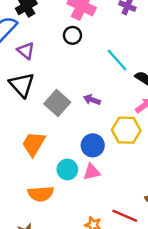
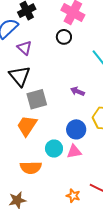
gray square: (57, 103) -> (37, 99), moved, turned 30

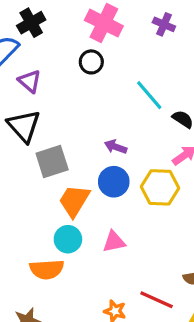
orange trapezoid: (27, 126) -> (74, 201), moved
blue circle: (76, 129) -> (114, 182), moved
cyan circle: (54, 149) -> (68, 239), moved

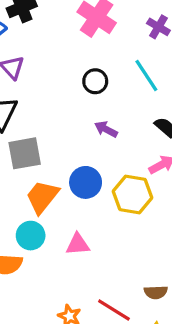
black circle: (91, 62) -> (95, 81), moved
cyan line: (149, 95) -> (146, 75), moved
purple arrow: (116, 147) -> (106, 129), moved

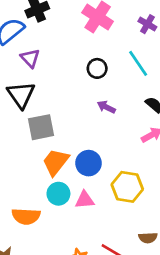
blue circle: (86, 182) -> (89, 163), moved
yellow hexagon: (133, 194) -> (127, 187), moved
cyan circle: (31, 236) -> (58, 194), moved

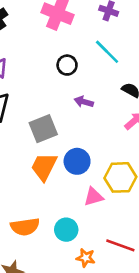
gray square: (41, 127) -> (43, 129), moved
cyan circle: (58, 194) -> (66, 230), moved
pink triangle: (85, 200) -> (94, 197), moved

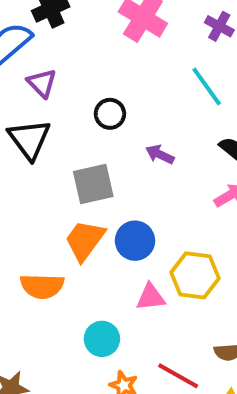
black circle: (67, 65) -> (110, 114), moved
orange semicircle: (25, 227) -> (42, 286), moved

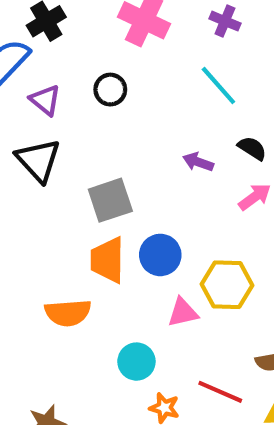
black circle: (110, 114) -> (110, 90), moved
purple arrow: (160, 154) -> (198, 162), moved
orange trapezoid: (85, 240) -> (108, 260), turned -30

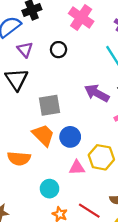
purple arrow: (198, 162) -> (97, 93), size x1.6
orange trapezoid: (108, 260) -> (43, 135), turned 125

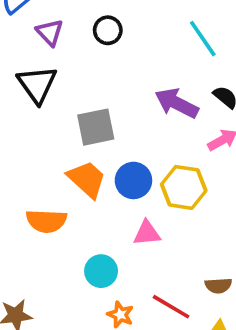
yellow hexagon: (101, 157) -> (184, 187), moved

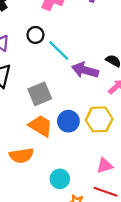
cyan line: (203, 39) -> (59, 51), moved
pink triangle: (147, 233) -> (105, 166), moved

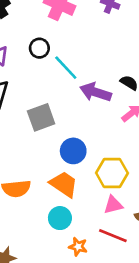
yellow hexagon: (99, 119) -> (112, 173), moved
orange trapezoid: (41, 126) -> (64, 184), moved

